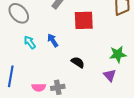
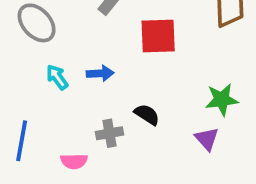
blue arrow: (53, 40) -> (100, 73), turned 120
gray cross: (58, 87) -> (110, 133), moved

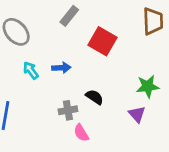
red square: (158, 36) -> (102, 41), turned 32
pink semicircle: (74, 161) -> (81, 133), moved, turned 60

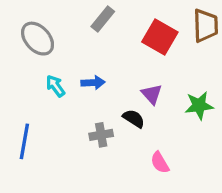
red square: (102, 41) -> (160, 37), moved
purple triangle: (137, 114) -> (152, 94), moved
pink semicircle: (81, 133) -> (160, 163), moved

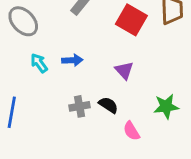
green star: (199, 105) -> (166, 106), moved
black semicircle: (134, 119) -> (108, 105), moved

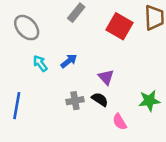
blue arrow: (72, 60) -> (69, 61), turned -35
purple triangle: (124, 70) -> (106, 77), moved

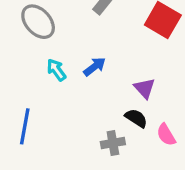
gray cross: (75, 101) -> (113, 143), moved
pink semicircle: (120, 122) -> (166, 135), moved

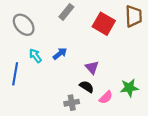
blue line: (25, 126) -> (15, 74), moved
pink semicircle: (166, 135) -> (106, 97), turned -104

